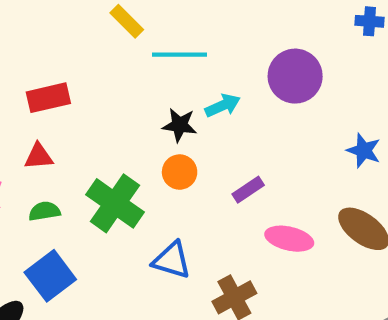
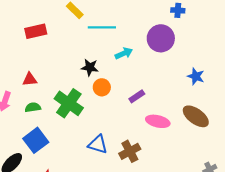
blue cross: (370, 21) -> (178, 10), moved
red rectangle: (48, 98) -> (36, 31), moved
black star: (180, 125) -> (90, 67), moved
blue triangle: (172, 260) -> (98, 144), moved

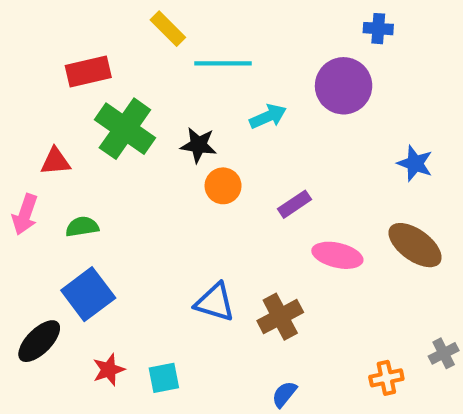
red triangle: (30, 79) -> (56, 161), moved
green cross: (69, 103) -> (125, 129), moved

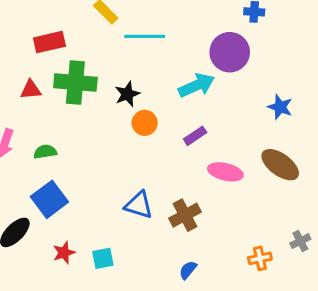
cyan arrow: (268, 116) -> (197, 85), moved, size x1.4
green cross: (125, 129) -> (75, 82), turned -30
black star: (199, 145) -> (127, 94), turned -30
red triangle: (56, 161) -> (31, 90), moved

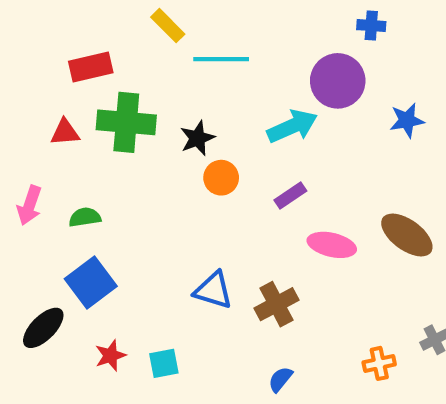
blue star: (280, 107) -> (407, 120), moved, turned -30

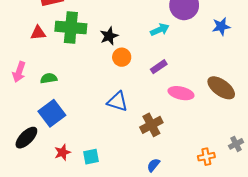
cyan arrow: (292, 126) -> (160, 30), size x0.7
blue triangle: (213, 290) -> (117, 102), moved

